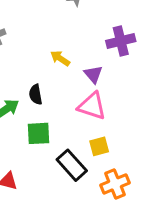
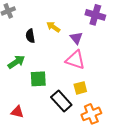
purple cross: (121, 41) -> (95, 15), turned 30
black semicircle: (36, 94) -> (30, 36), moved

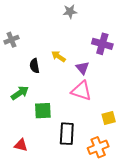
yellow square: (80, 88) -> (109, 118), moved
black rectangle: (61, 101) -> (67, 134), turned 45

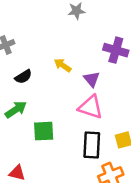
black semicircle: (34, 66) -> (23, 77), moved, turned -112
black rectangle: (67, 134) -> (92, 145), moved

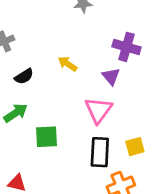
purple triangle: (92, 79) -> (111, 76), moved
pink triangle: (90, 107) -> (98, 110), turned 48

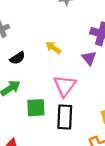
pink triangle: (98, 110) -> (65, 86), moved
black rectangle: (100, 152) -> (65, 117), moved

